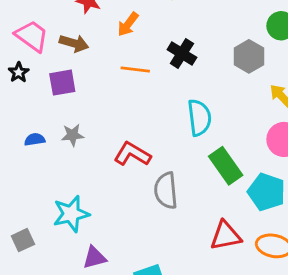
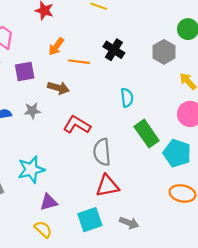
orange arrow: (128, 24) -> (56, 46), moved
brown arrow: (74, 43) -> (58, 88), moved
cyan semicircle: (199, 118) -> (127, 98), size x0.7
red triangle: (226, 236) -> (107, 186), moved

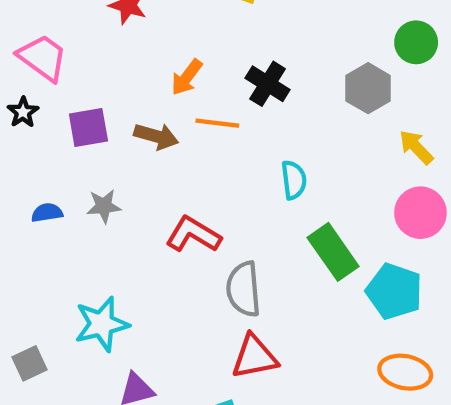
orange arrow: (56, 46) -> (187, 77), moved
orange line: (79, 62) -> (217, 123), moved
brown arrow: (58, 88) -> (156, 136), moved

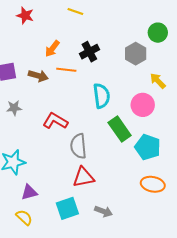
black cross: (268, 84) -> (89, 52), turned 30
cyan semicircle: (294, 180) -> (102, 96), size x1.4
pink circle: (420, 213) -> (143, 105), moved

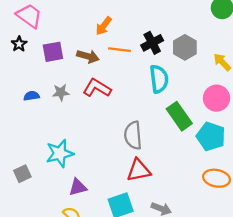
black cross: (89, 52) -> (152, 43), moved
gray hexagon: (136, 54) -> (185, 47), moved
pink circle: (143, 105) -> (217, 98), moved
red L-shape: (55, 121) -> (97, 88), moved

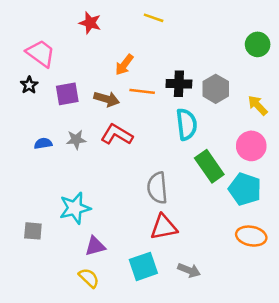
black cross: (152, 43) -> (179, 84), turned 30
gray square: (22, 174) -> (33, 231), turned 30

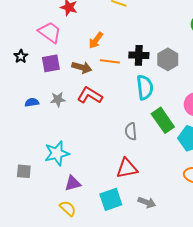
pink trapezoid: (41, 53) -> (50, 32), moved
gray semicircle: (157, 188) -> (131, 131), moved, size x0.7

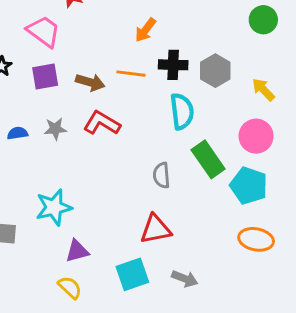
orange arrow: (96, 40) -> (145, 30), moved

